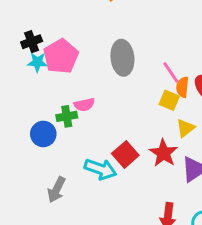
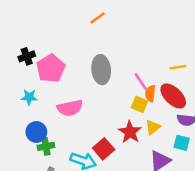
cyan star: (37, 62) -> (29, 97), moved
pink semicircle: (84, 105) -> (70, 108), size x1.5
green cross: (67, 116) -> (46, 146), moved
red star: (163, 153) -> (130, 132), moved

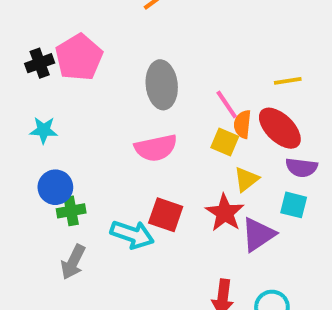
pink pentagon: (51, 68) -> (79, 57), moved
pink semicircle: (70, 108) -> (156, 148), moved
red star: (130, 132) -> (225, 213), moved
red square: (104, 149) -> (166, 215), turned -30

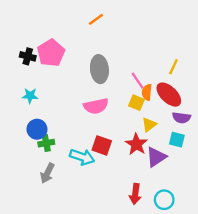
black cross: (40, 63) -> (28, 56), turned 35
yellow line: (288, 81) -> (173, 67), turned -56

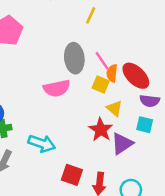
yellow line: (173, 67) -> (91, 15), moved
gray ellipse: (99, 69) -> (74, 58), moved
yellow triangle: (149, 125) -> (114, 108), turned -42
red square: (102, 145) -> (72, 175), moved

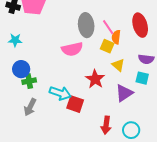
red ellipse: (136, 76) -> (140, 25), moved, turned 30
red star: (101, 130) -> (95, 79), moved
red square: (72, 175) -> (75, 104), moved

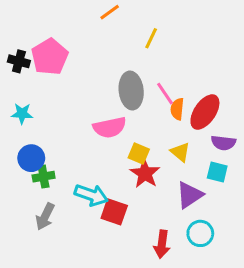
red ellipse: (140, 25) -> (205, 112), moved, turned 50
yellow square: (107, 46) -> (139, 154), moved
cyan circle: (131, 130) -> (200, 233), moved

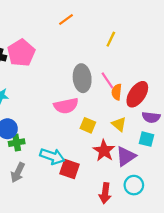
yellow line: (151, 38) -> (111, 39), moved
red star: (145, 173) -> (104, 151), moved

